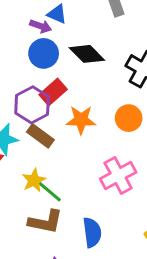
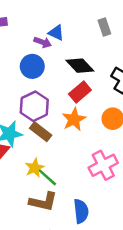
blue circle: (44, 53) -> (32, 66), moved
red rectangle: (53, 92) -> (80, 92), moved
orange star: (81, 120) -> (74, 119), turned -30

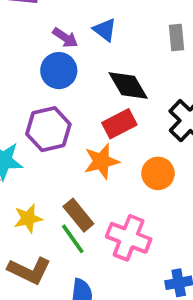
purple arrow: (43, 42) -> (65, 38), moved
brown rectangle: (41, 132) -> (78, 215), moved
pink cross: (103, 165) -> (129, 238), turned 36
green line: (47, 177) -> (73, 239), moved

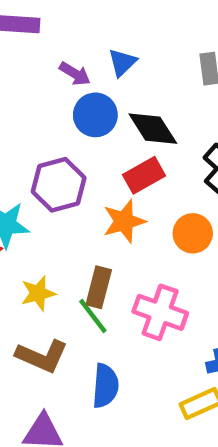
blue triangle: (105, 30) -> (122, 62), turned 40
blue circle: (59, 71) -> (95, 115), moved
brown rectangle: (78, 215) -> (99, 287), turned 56

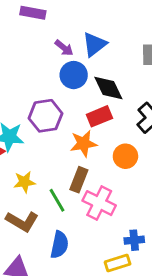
blue triangle: (122, 62) -> (94, 44), size x1.4
brown rectangle: (99, 287) -> (79, 180), moved

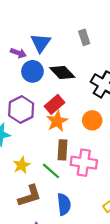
red rectangle: (99, 116) -> (55, 104), moved
brown L-shape: (22, 221) -> (30, 196), turned -30

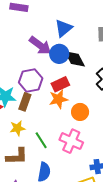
purple arrow: (18, 53) -> (40, 45), moved, size x1.6
blue circle: (32, 71) -> (59, 54), moved
orange circle: (92, 120) -> (80, 112), moved
brown rectangle: (63, 150) -> (25, 102), moved

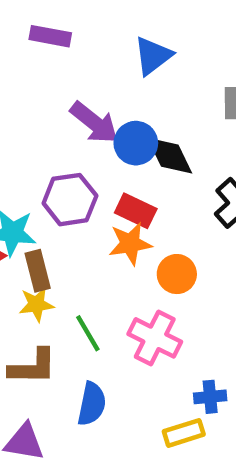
blue triangle: (64, 28) -> (153, 56), moved
red rectangle: (60, 84) -> (136, 211), turned 48
brown rectangle: (25, 102) -> (38, 271), moved, turned -36

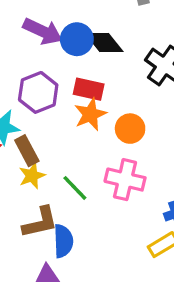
blue semicircle: (92, 404) -> (63, 241), moved

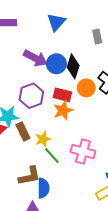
black diamond: (104, 42) -> (73, 66), turned 55
orange circle: (130, 129) -> (86, 88), moved
yellow star: (32, 176) -> (43, 139), moved

